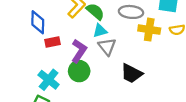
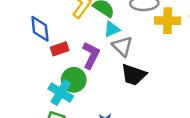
green circle: (79, 71) -> (74, 80), moved
black trapezoid: (132, 73) -> (134, 75), moved

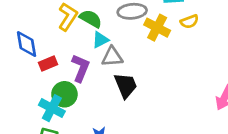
yellow cross: (168, 21) -> (157, 28), turned 30
gray triangle: (122, 46) -> (112, 57), turned -45
black trapezoid: (134, 75) -> (126, 85), turned -128

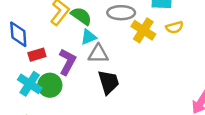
cyan cross: (52, 108) -> (30, 84), moved

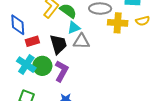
yellow cross: (143, 30) -> (118, 23), turned -30
purple L-shape: (67, 62) -> (62, 71), moved
black trapezoid: (108, 82) -> (58, 44), moved

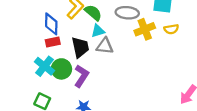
yellow cross: (118, 23) -> (145, 29), turned -30
blue diamond: (18, 25) -> (51, 24), moved

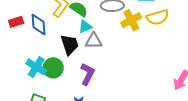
yellow semicircle: (171, 29) -> (158, 17), size x1.5
red rectangle: (53, 42) -> (16, 22), moved
purple L-shape: (81, 76) -> (87, 74), moved

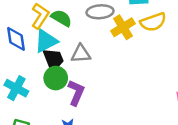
cyan triangle: (85, 27) -> (46, 41), moved, size x1.5
green circle: (53, 68) -> (56, 78), moved

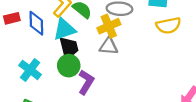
yellow cross: (123, 27) -> (109, 26), moved
gray triangle: (81, 54) -> (109, 46), moved

